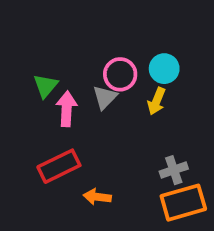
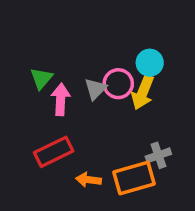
pink circle: (120, 74) -> (118, 84), moved
yellow arrow: (157, 101) -> (143, 92), size x1.4
orange rectangle: (183, 203) -> (134, 178), moved

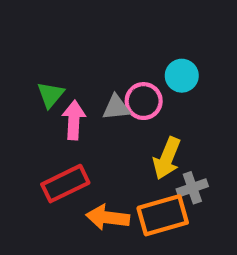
gray triangle: (96, 89) -> (116, 107), turned 40
yellow arrow: (143, 92) -> (167, 158), moved
orange arrow: (89, 180) -> (108, 217), size x1.4

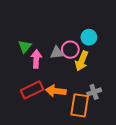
yellow arrow: (167, 158) -> (82, 61), moved
orange rectangle: (163, 215) -> (80, 105), turned -65
orange arrow: (108, 217) -> (56, 91), moved

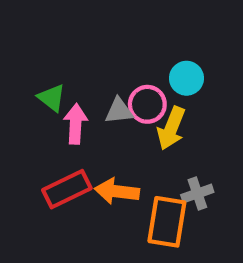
green triangle: (25, 46) -> (52, 98), turned -32

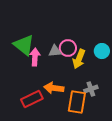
cyan circle: (186, 78) -> (102, 51), moved
green triangle: (52, 98) -> (24, 45), size x1.6
red rectangle: (67, 189) -> (32, 99), moved

